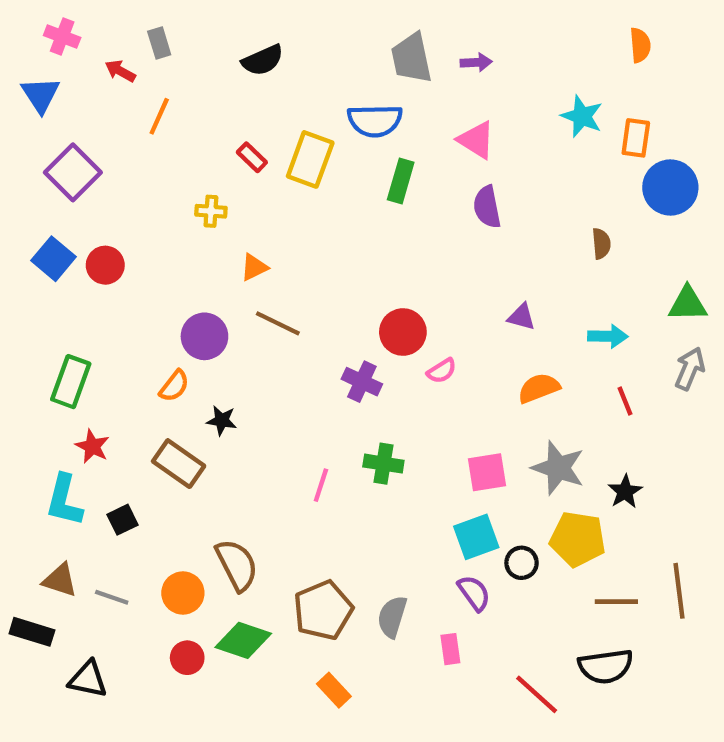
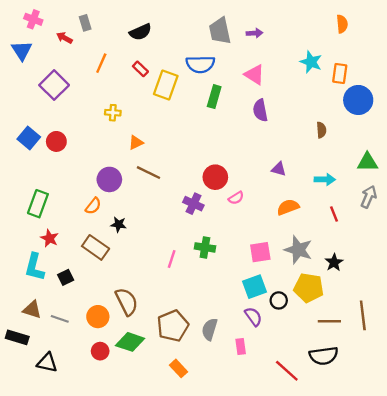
orange line: (159, 116) -> (101, 63), moved
red rectangle: (252, 157) -> (140, 69), moved
purple square: (73, 172) -> (54, 85), moved

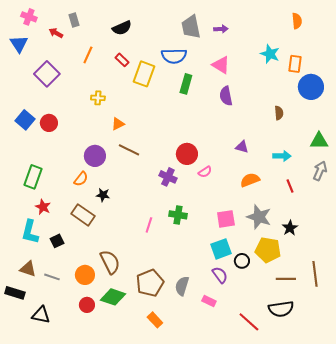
pink rectangle: (241, 347) -> (209, 301), turned -56

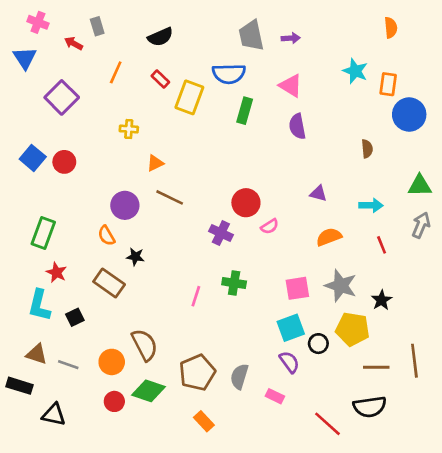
orange semicircle: (81, 179) -> (106, 236), turned 112

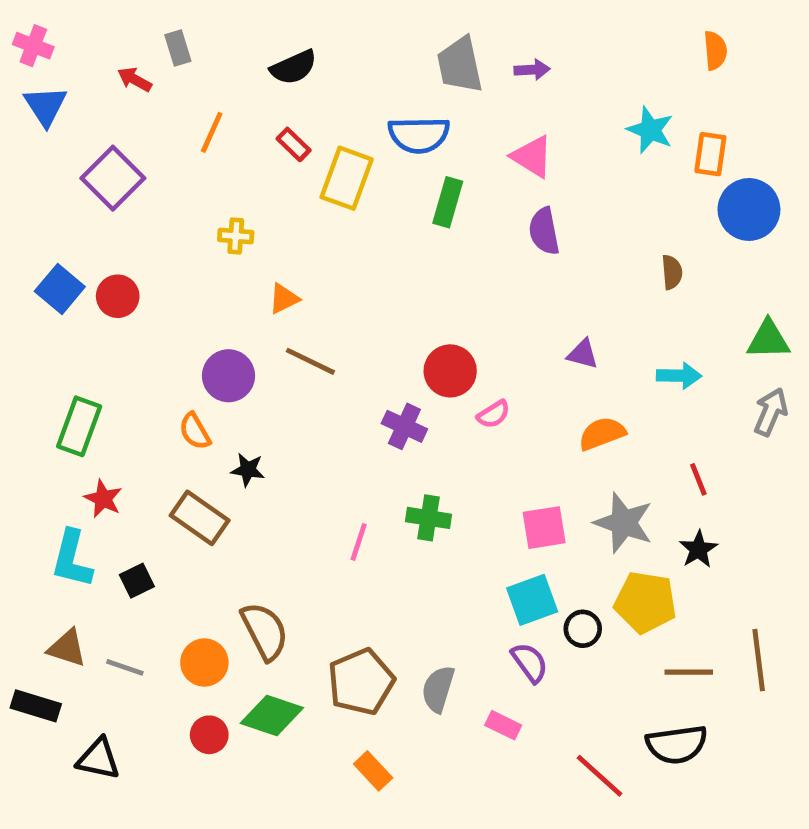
pink cross: (38, 22) -> (33, 46), moved
red line: (382, 245) -> (698, 479), moved

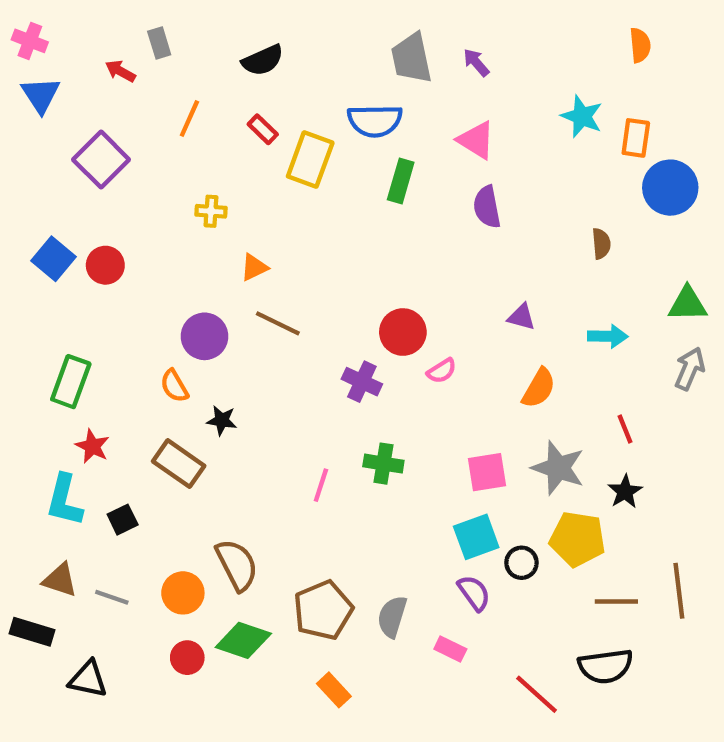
purple arrow: (532, 70) -> (476, 62), turned -128
orange semicircle: (602, 434) -> (539, 388), turned 141

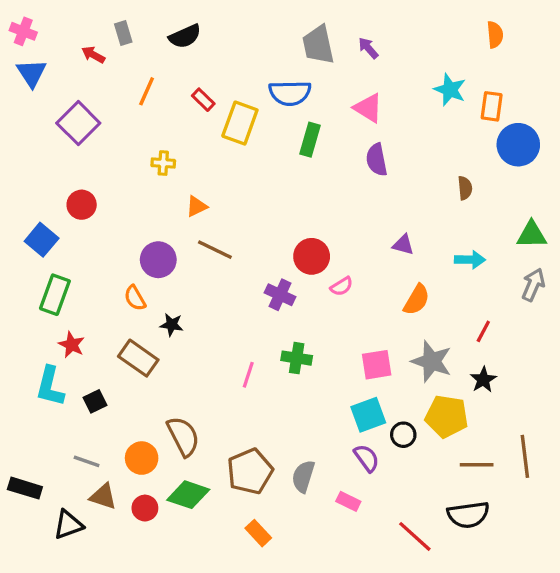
black semicircle: (263, 60) -> (185, 36), moved
blue square: (54, 259) -> (42, 240), moved
red line: (625, 429) -> (483, 331), turned 50
brown triangle: (60, 580) -> (103, 496), moved
black triangle: (88, 679) -> (68, 525), turned -32

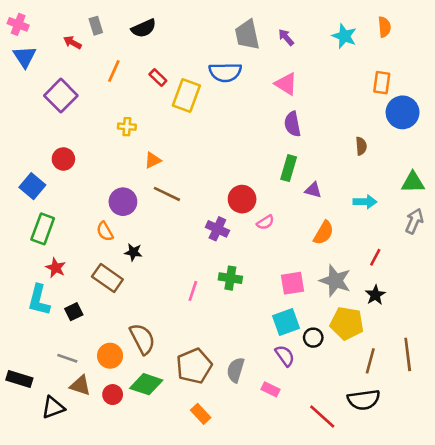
cyan star: (450, 90) -> (344, 36), moved
green rectangle: (310, 140) -> (289, 168), moved
brown line: (477, 465) -> (370, 361), turned -75

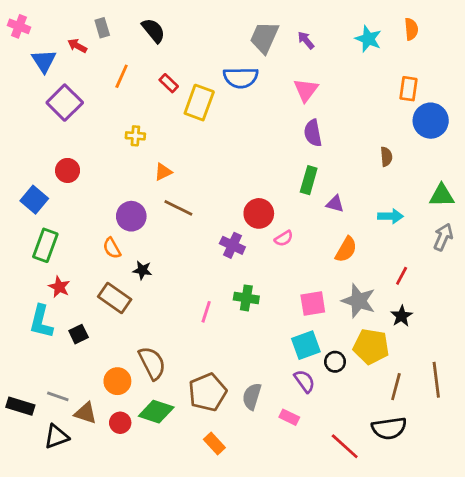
black semicircle: (144, 28) -> (153, 30), turned -105
gray trapezoid: (247, 35) -> (264, 37), turned 36
blue triangle: (25, 57) -> (44, 61), moved
pink triangle: (286, 84) -> (306, 90), turned 35
gray line: (67, 358) -> (58, 396), moved

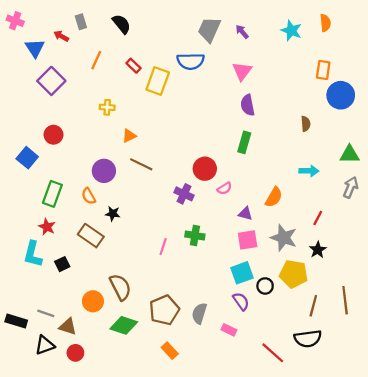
purple triangle: (335, 204) -> (245, 214), moved
green rectangle: (45, 245) -> (52, 194), moved
red circle: (120, 423) -> (75, 353), moved

